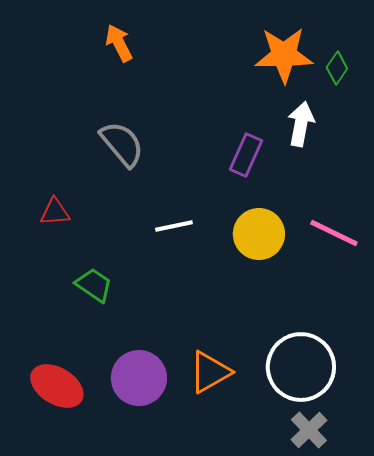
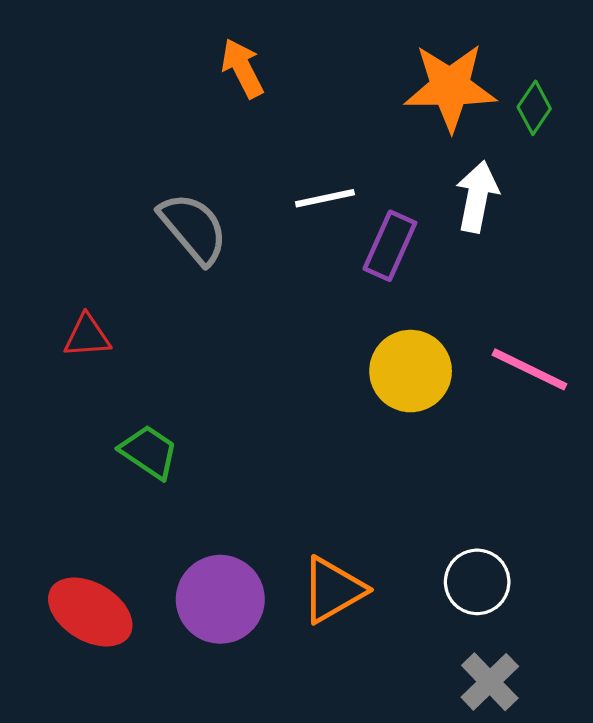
orange arrow: (119, 43) -> (242, 68), moved
white line: (174, 226) -> (325, 198), moved
white circle: (301, 367) -> (477, 582), size x0.6

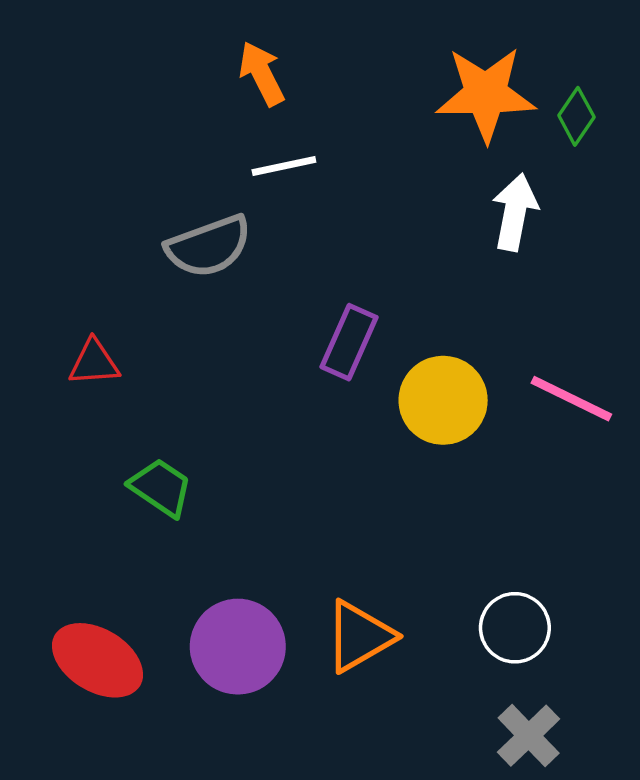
white line: (325, 198) -> (284, 166), moved
gray semicircle: (193, 228) -> (209, 246), turned 110
purple rectangle: (390, 246) -> (349, 342), moved

